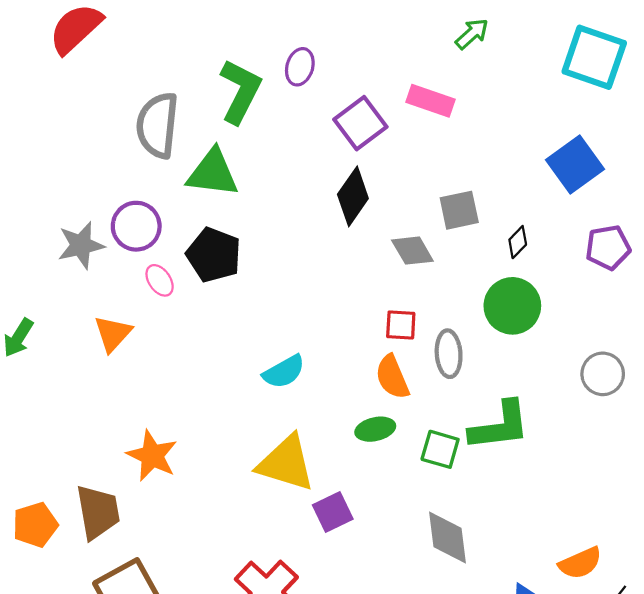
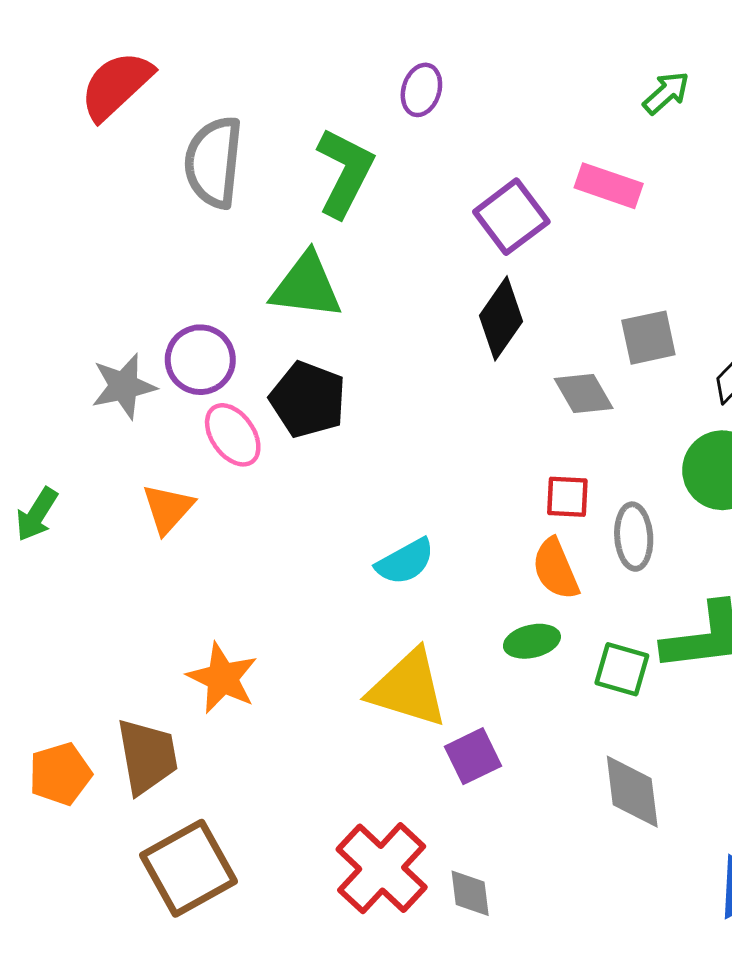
purple ellipse: (300, 67) -> (421, 90), moved
gray semicircle: (157, 125) -> (214, 162), moved
pink ellipse: (160, 280) -> (233, 435), size x1.4

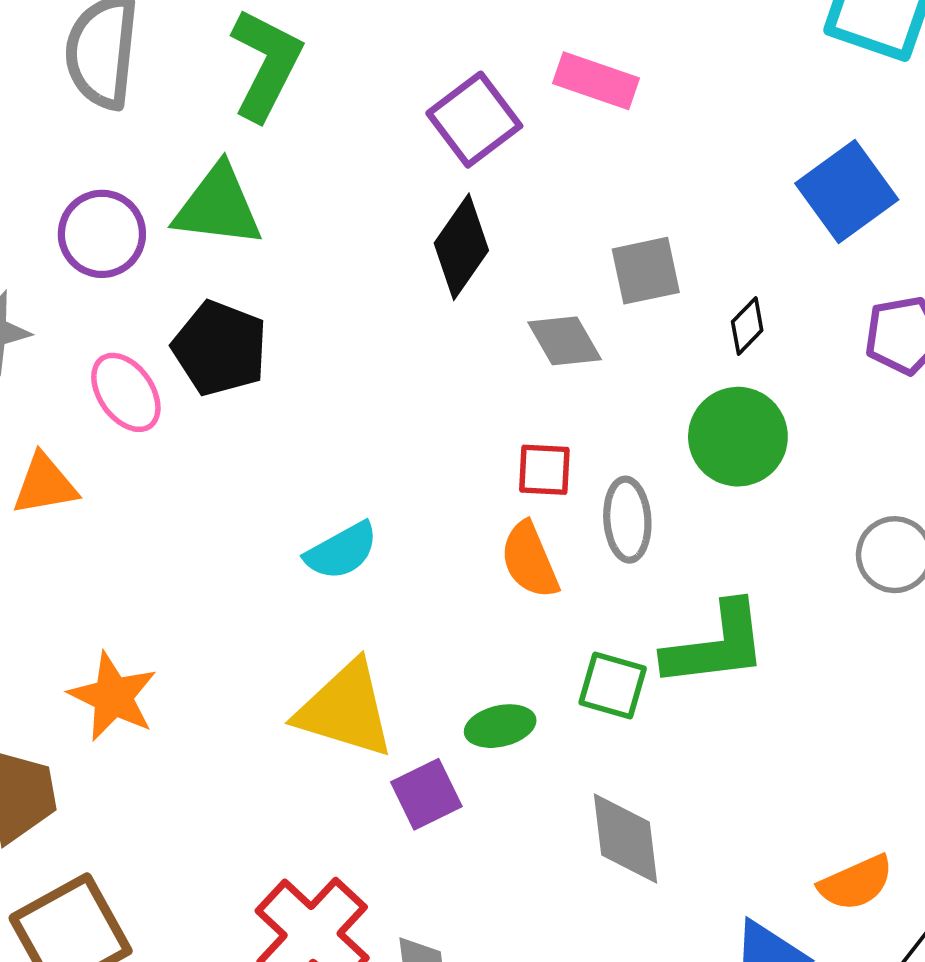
purple circle: (200, 360) -> (102, 234), moved
orange triangle: (168, 509) -> (45, 485), turned 38
green ellipse: (532, 641) -> (500, 726), moved

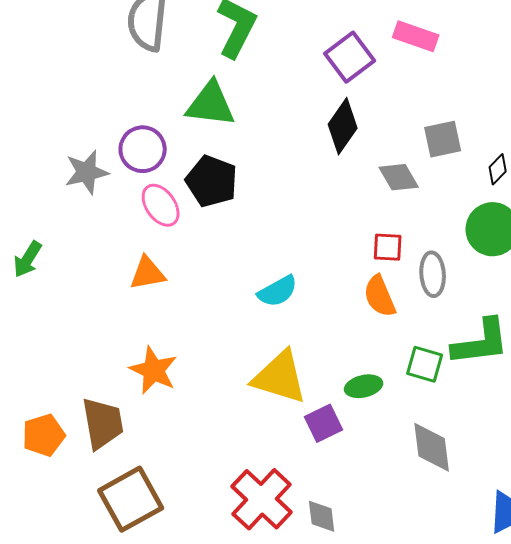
purple circle: (102, 234) -> (143, 149), moved
orange triangle: (45, 485) -> (148, 273), moved

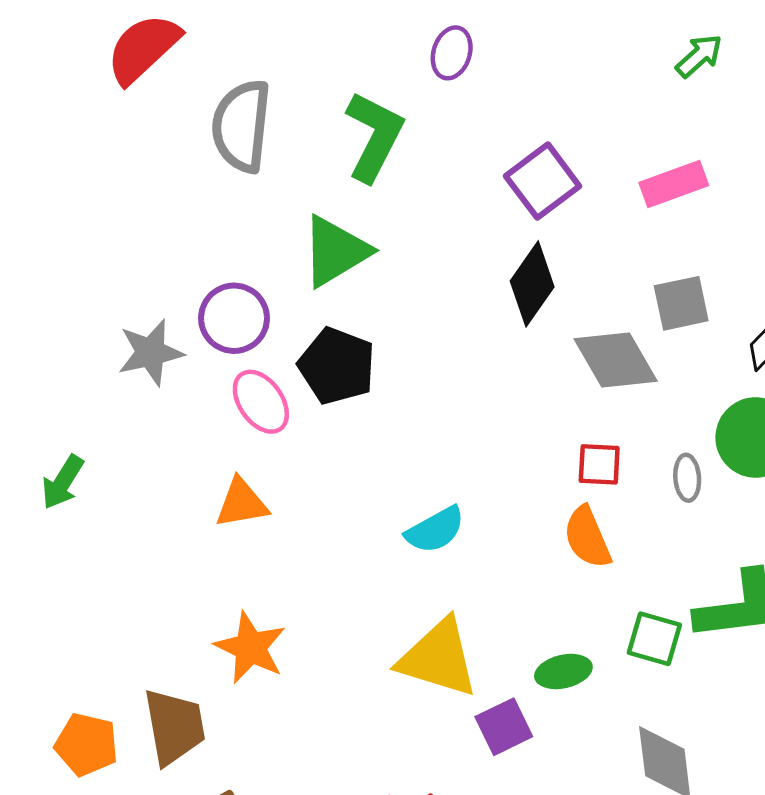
pink rectangle: (416, 36) -> (674, 184), moved, turned -39
green triangle: (211, 104) -> (335, 251), turned -38
gray diamond: (399, 177) -> (616, 360), size x1.4
gray ellipse: (433, 274) -> (687, 478), moved, size x0.7
orange pentagon: (44, 435) -> (86, 745), turned 30

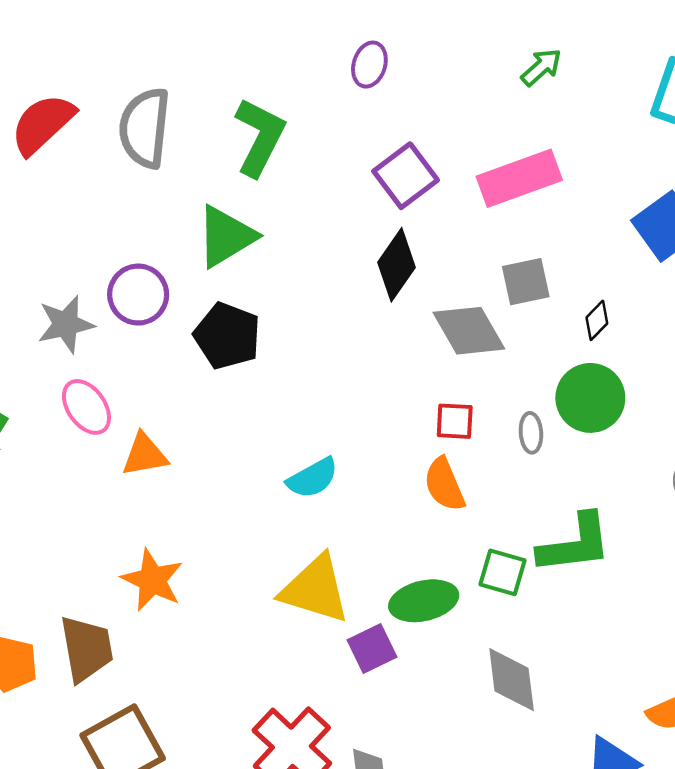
red semicircle: (143, 48) -> (43, 124), moved
purple ellipse: (452, 53) -> (369, 65), moved
pink rectangle: (674, 184) -> (519, 178), size x1.4
pink ellipse: (261, 402) -> (86, 407), moved
green ellipse: (563, 672) -> (424, 601), size x1.4

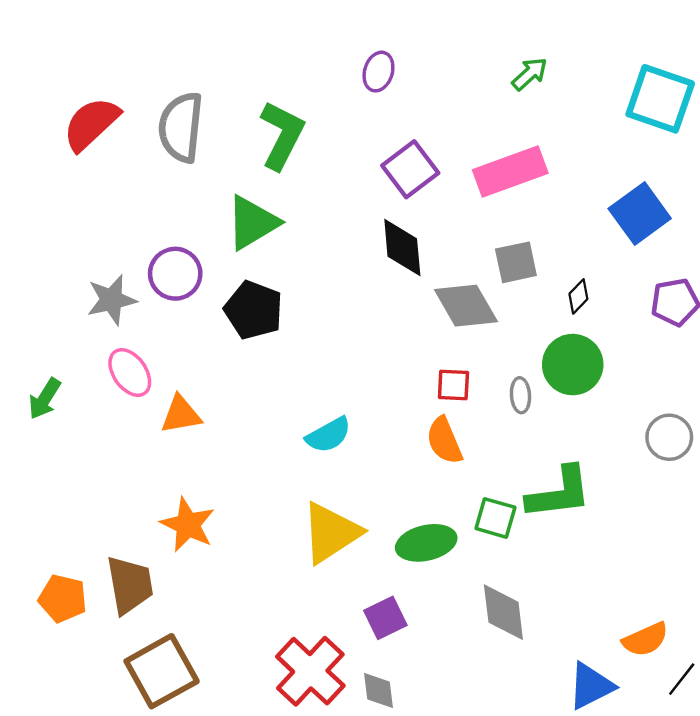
black diamond: (397, 265) -> (402, 248), turned -40
yellow triangle: (315, 589) -> (331, 533), turned -50
purple square: (372, 649) -> (385, 618), moved

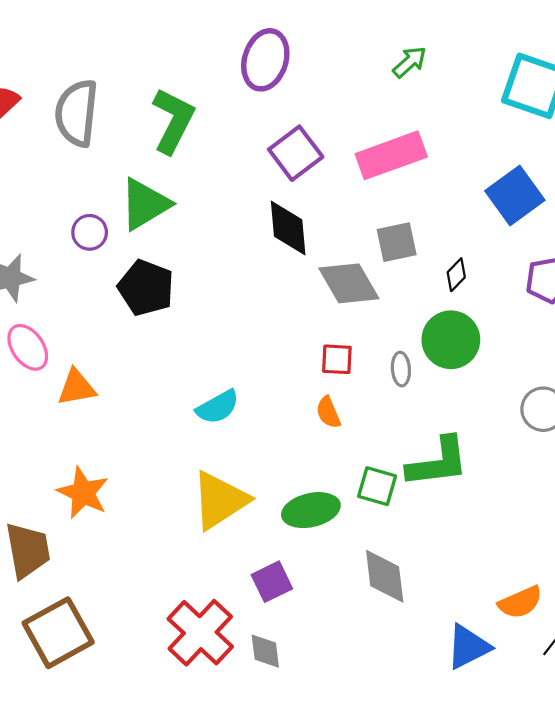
purple ellipse: (378, 72) -> (265, 60), size x1.6
purple circle: (175, 274) -> (90, 232), moved, size x0.7
orange semicircle: (444, 441) -> (328, 412), size x0.7

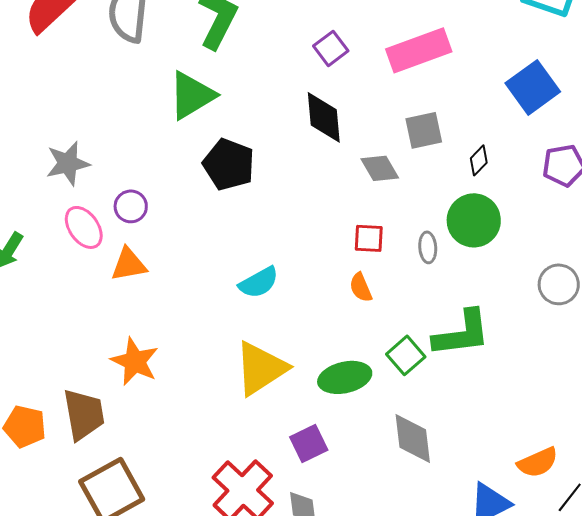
purple square: (296, 153) -> (331, 48), size x0.7
purple circle: (90, 232) -> (131, 206), moved
gray diamond: (349, 283) -> (380, 168), size x0.7
black pentagon: (146, 288) -> (229, 164), moved
green square: (377, 486) -> (406, 355), turned 33

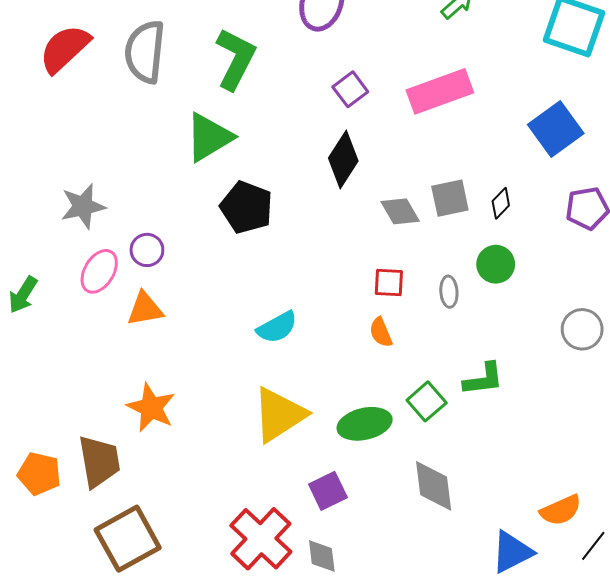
black diamond: (324, 117) -> (343, 160), turned 38
gray square: (424, 130) -> (450, 198), moved
green circle: (474, 220) -> (496, 264), size x0.7
pink ellipse: (84, 227) -> (99, 271), turned 66
green L-shape: (462, 333) -> (483, 379), size x0.7

